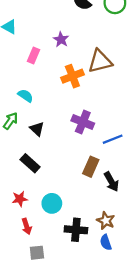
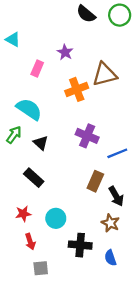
cyan semicircle: (25, 96) -> (29, 109), size x1.6
brown star: (106, 221) -> (110, 223), moved

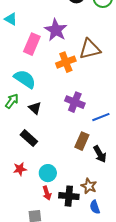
purple star: (65, 52) -> (56, 30), size x1.6
pink rectangle: (37, 69) -> (32, 44), size x1.5
brown star: (110, 223) -> (89, 186), moved
red arrow: (30, 242) -> (47, 193), moved

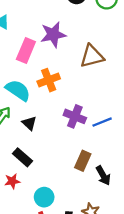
purple star: (56, 30) -> (53, 35), turned 30
orange cross: (66, 62) -> (49, 80), moved
blue line: (101, 117) -> (102, 122), moved
red star: (20, 169) -> (12, 181), moved

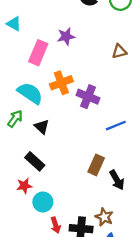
purple star: (53, 35) -> (66, 36), size x0.7
brown triangle: (92, 56) -> (119, 51), moved, size x0.6
purple cross: (75, 116) -> (88, 97), moved
cyan circle: (44, 197) -> (43, 202), moved

